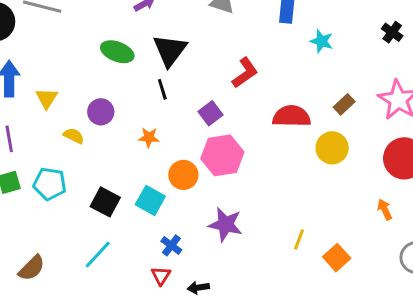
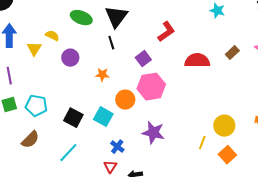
yellow semicircle: (74, 136) -> (52, 36), moved
yellow circle: (332, 148) -> (224, 126), moved
brown semicircle: (32, 268) -> (30, 140), moved

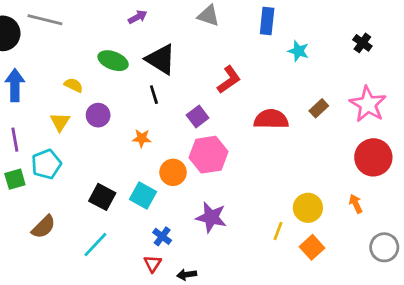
black triangle: (116, 17) -> (161, 59), turned -35
yellow triangle: (34, 49) -> (60, 122), moved
cyan pentagon: (36, 106) -> (46, 164), moved, turned -30

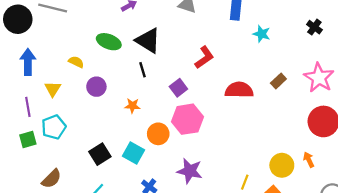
yellow triangle: (60, 122) -> (53, 89), moved
black square: (102, 197) -> (100, 154), turned 30
yellow circle: (308, 208) -> (282, 165), moved

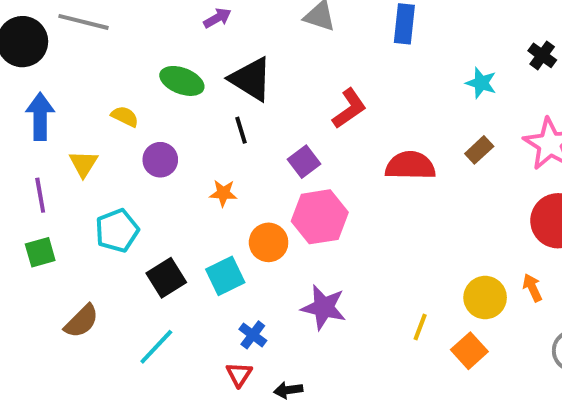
cyan star: (262, 34) -> (481, 83), moved
cyan pentagon: (54, 127) -> (117, 231), moved
cyan square: (134, 153) -> (225, 276), turned 35

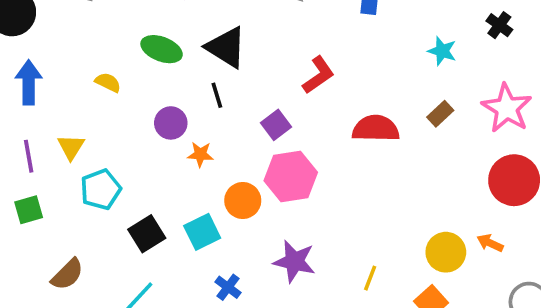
purple circle: (160, 160) -> (171, 123), moved
yellow triangle: (83, 164) -> (71, 147), moved
orange arrow: (532, 288) -> (490, 243), turned -40
yellow line: (420, 327) -> (370, 278), moved

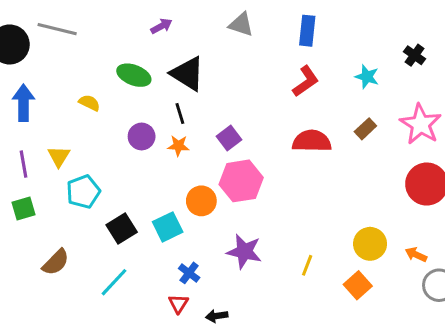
red L-shape: (318, 75) -> (306, 81), moved
orange star: (200, 154) -> (178, 146), moved
orange arrow: (490, 243) -> (416, 255), moved

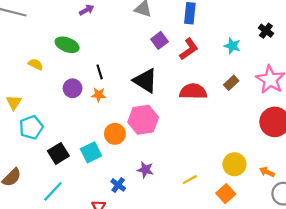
black triangle: (188, 74) -> (145, 81), moved
purple square: (229, 138) -> (159, 40), moved
purple star: (244, 251) -> (145, 170), size x0.7
yellow line: (307, 265) -> (190, 180), turned 40
blue cross: (189, 273) -> (118, 185), moved

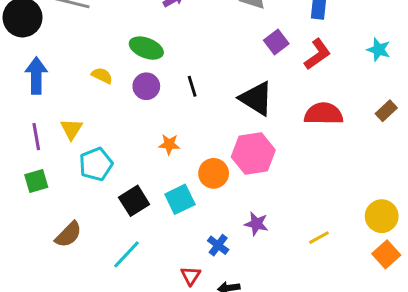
brown rectangle: (231, 83) -> (386, 111), moved
purple circle: (73, 88) -> (146, 86), moved
orange star: (99, 95) -> (169, 144), moved
orange square: (226, 194) -> (386, 254), moved

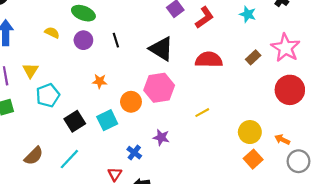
brown semicircle: (68, 234) -> (34, 156), moved
yellow line: (319, 238) -> (202, 113), moved

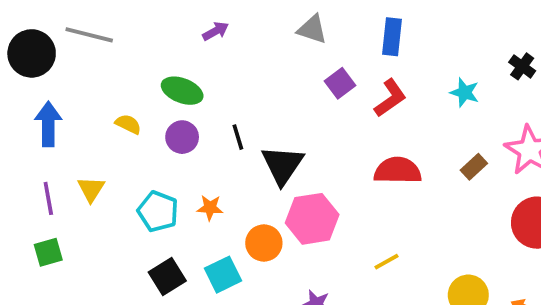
black triangle: (161, 49) -> (282, 165), moved, turned 32
cyan pentagon: (48, 95) -> (158, 211), moved, turned -30

